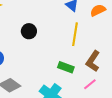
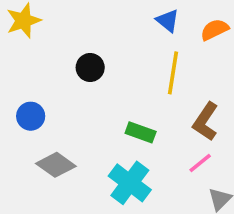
green rectangle: (66, 67) -> (141, 132), moved

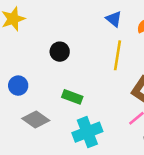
green rectangle: (141, 132) -> (72, 97), moved
cyan cross: (130, 183) -> (87, 132), turned 32

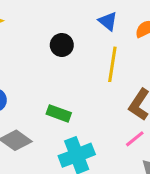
black circle: (60, 52) -> (62, 45), moved

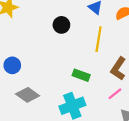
green rectangle: (59, 113) -> (81, 75), moved

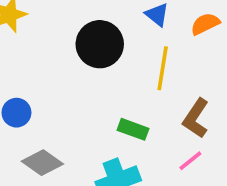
black circle: (61, 25) -> (100, 44), size x1.6

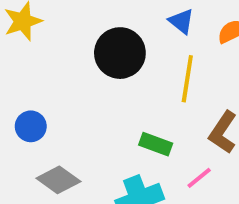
pink line: (190, 161) -> (199, 178), moved

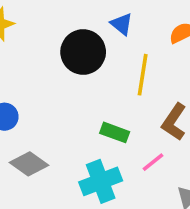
blue triangle: (181, 21) -> (122, 24), moved

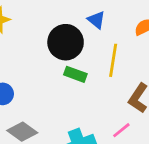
green rectangle: (115, 132) -> (75, 74), moved

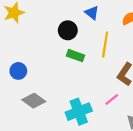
black circle: (66, 42) -> (68, 30), size x0.7

